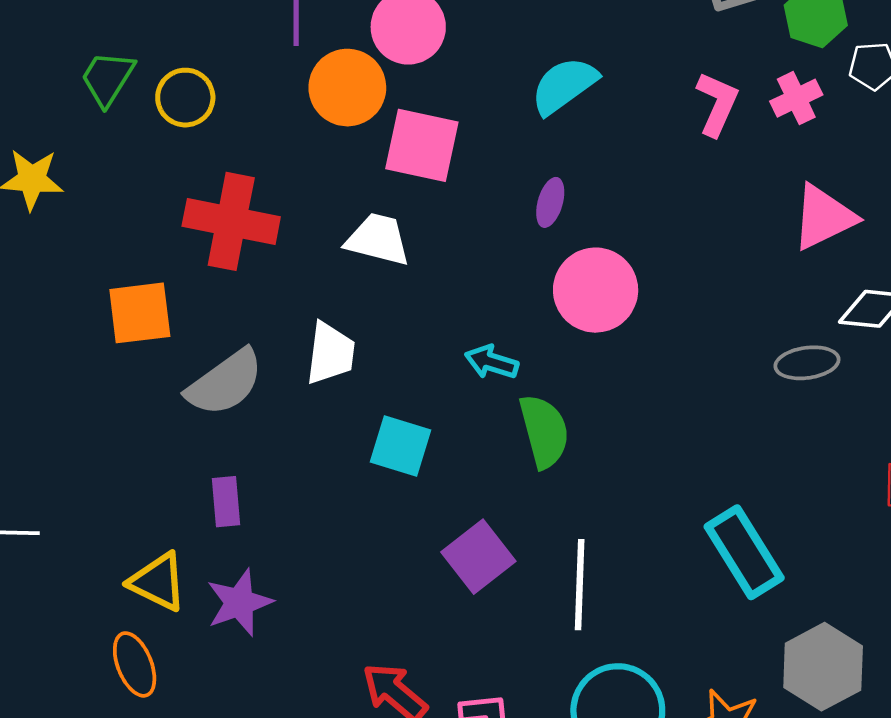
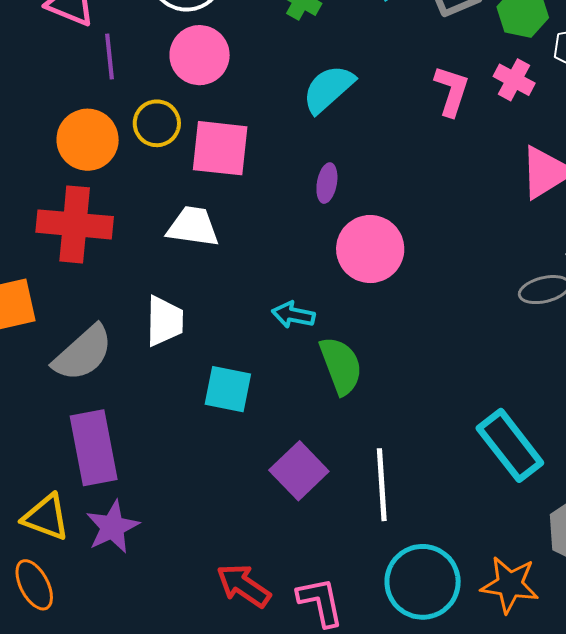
orange circle: (347, 88) -> (88, 140), moved
yellow circle: (185, 98) -> (157, 123), moved
pink cross: (796, 98) -> (514, 80), turned -30
purple rectangle: (226, 502) -> (94, 448), size x1.8

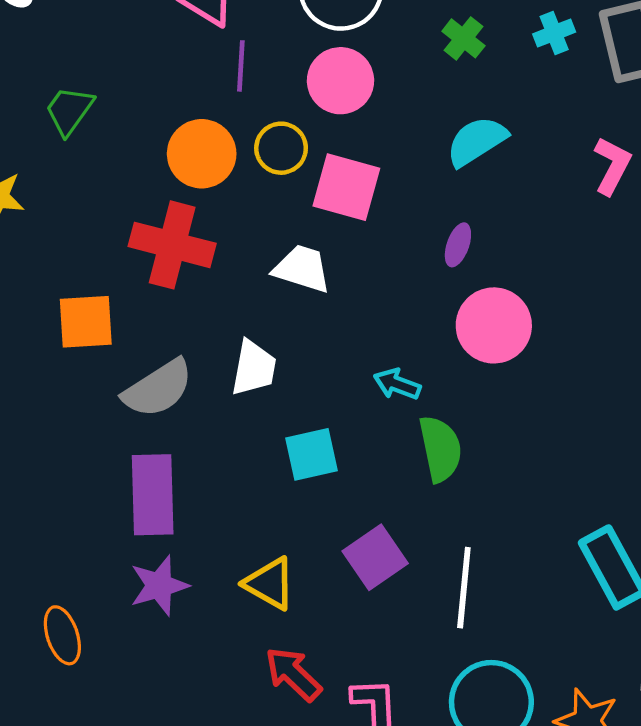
cyan square: (228, 389) -> (311, 454), turned -33
yellow triangle: (46, 517) -> (270, 584), moved

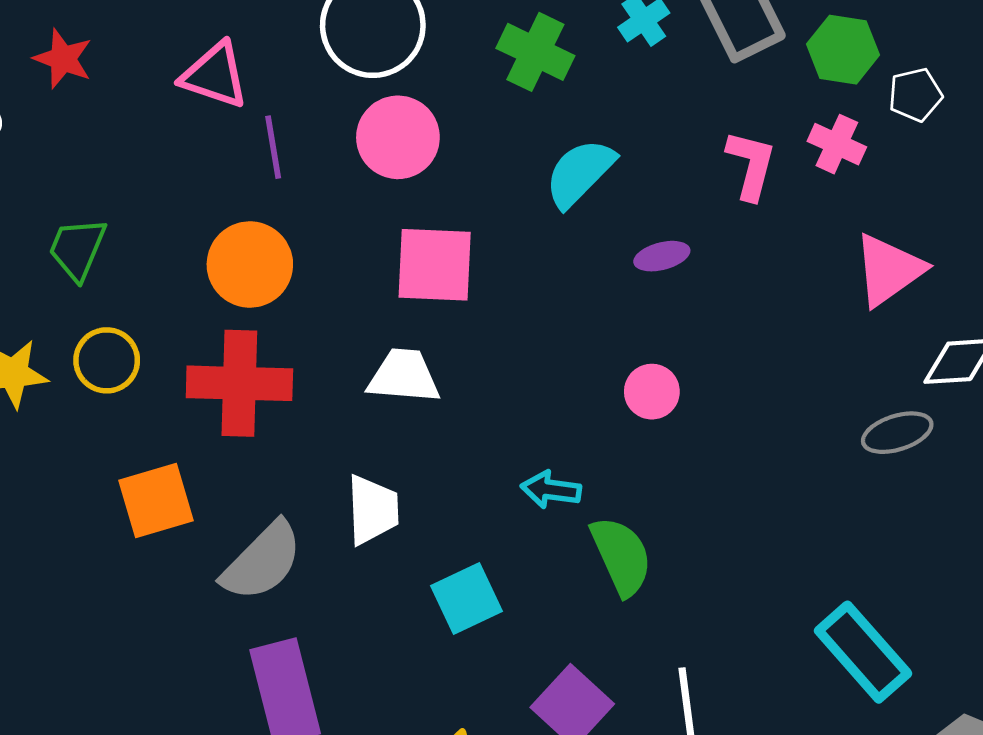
green cross: (463, 38) -> (535, 52), size x1.4
yellow circle: (281, 148) -> (107, 360), moved
purple ellipse: (458, 245) -> (662, 256), moved, turned 69
pink circle: (494, 325) -> (652, 392), size x0.6

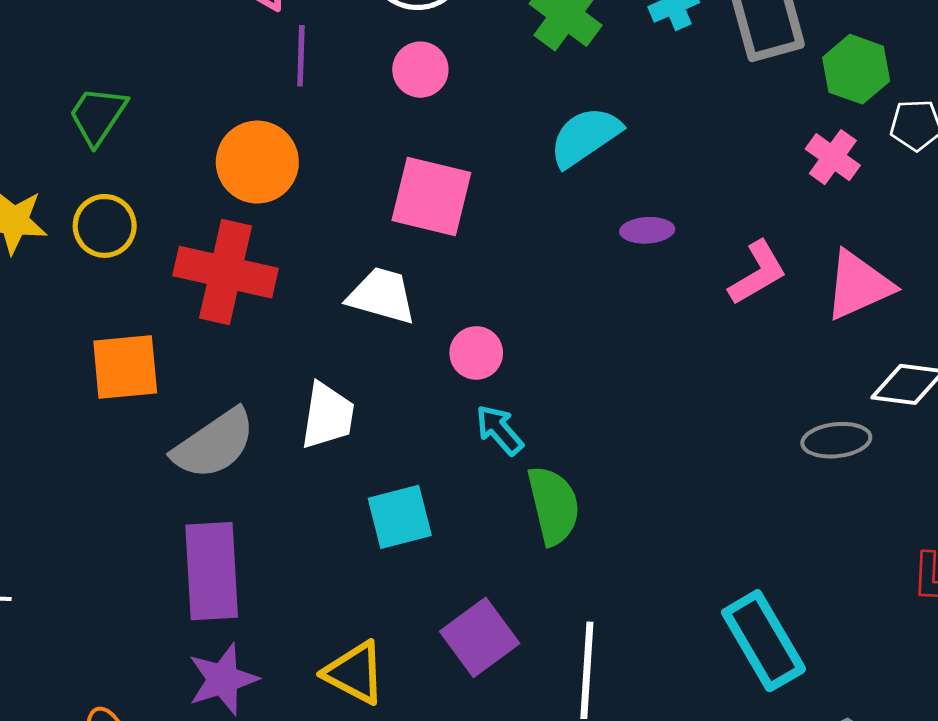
pink circle: (398, 137) -> (420, 70), size x0.7
pink L-shape: (751, 165) -> (758, 273), moved, turned 34
pink circle: (652, 392) -> (476, 353), moved
cyan arrow: (551, 490) -> (499, 430), turned 30

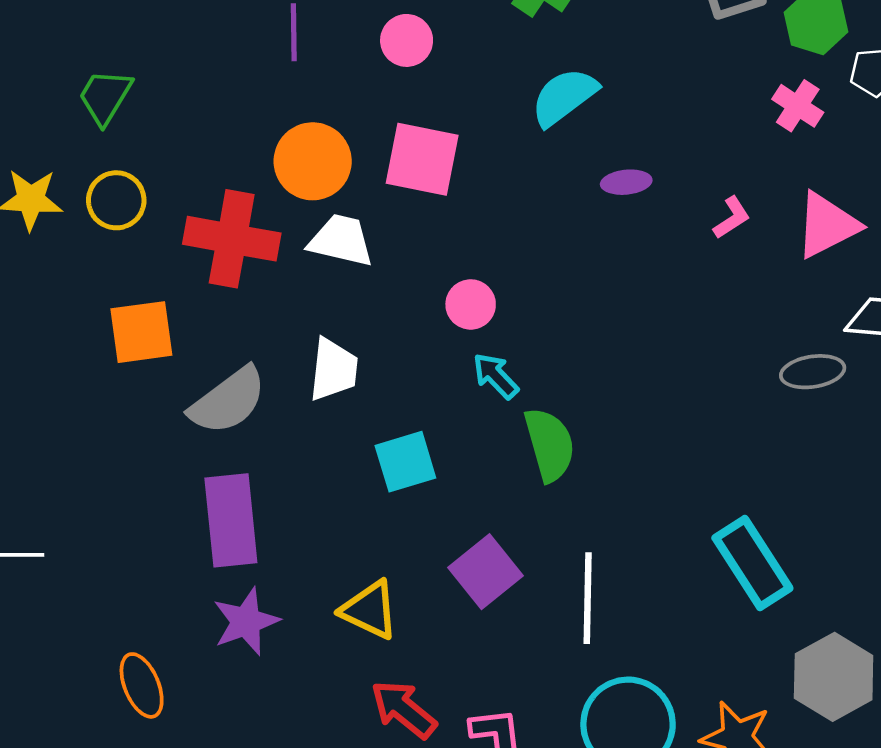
orange circle: (257, 162) -> (313, 161), moved
pink L-shape: (758, 273) -> (732, 218), size x0.7
white trapezoid: (382, 296) -> (341, 240), moved

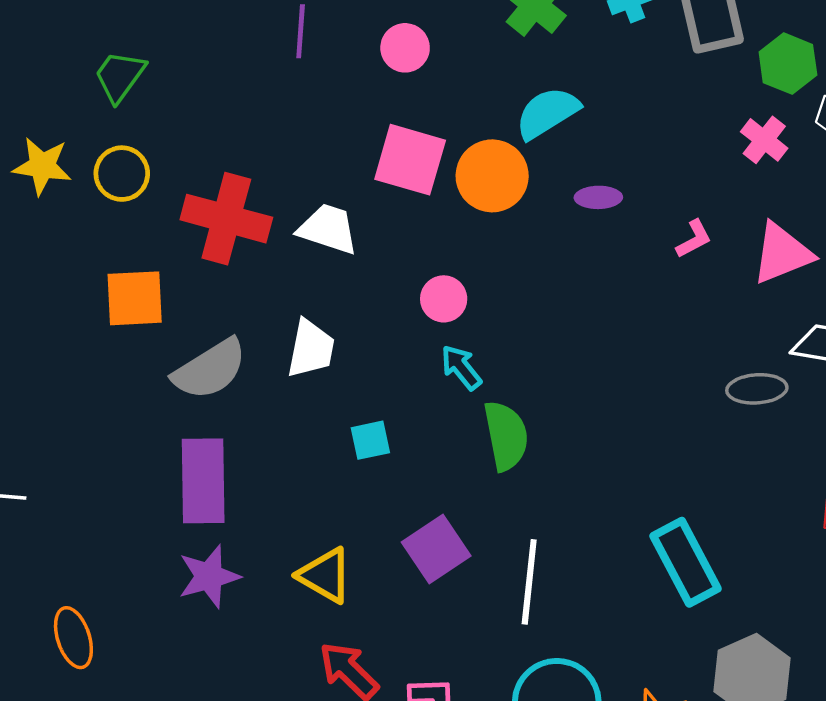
orange circle: (313, 161) -> (492, 176), moved
cyan square: (405, 462) -> (370, 440), size x0.7
orange ellipse: (142, 685) -> (73, 638), moved

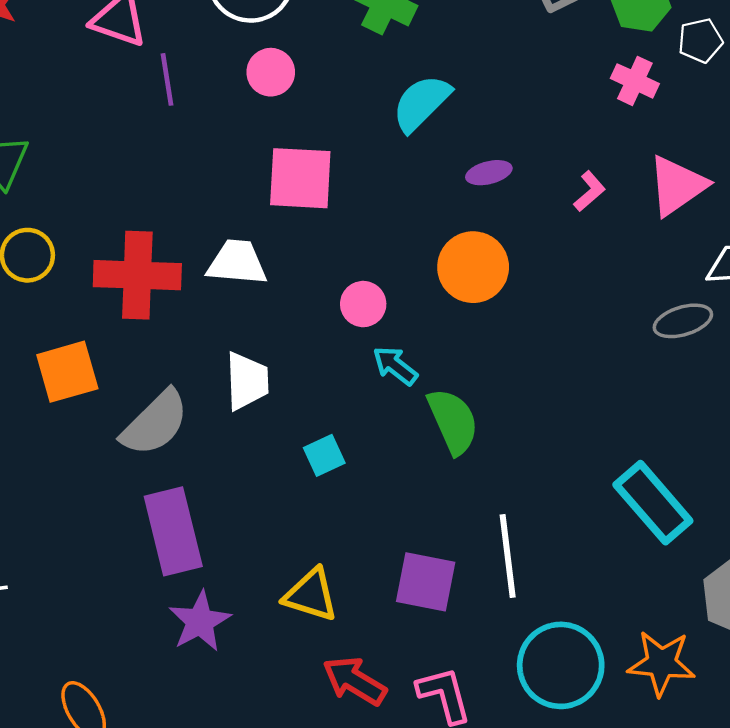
orange circle: (492, 176) -> (473, 267), moved
purple square: (436, 549) -> (426, 582), moved, turned -32

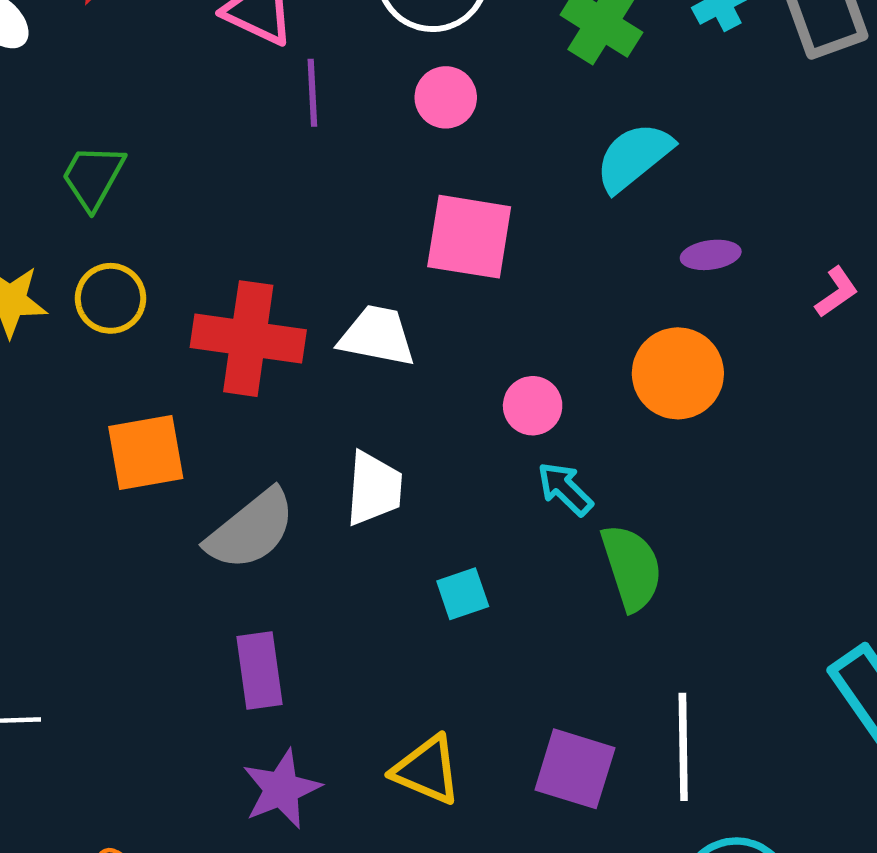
purple rectangle: (173, 531) -> (260, 670), size x0.7

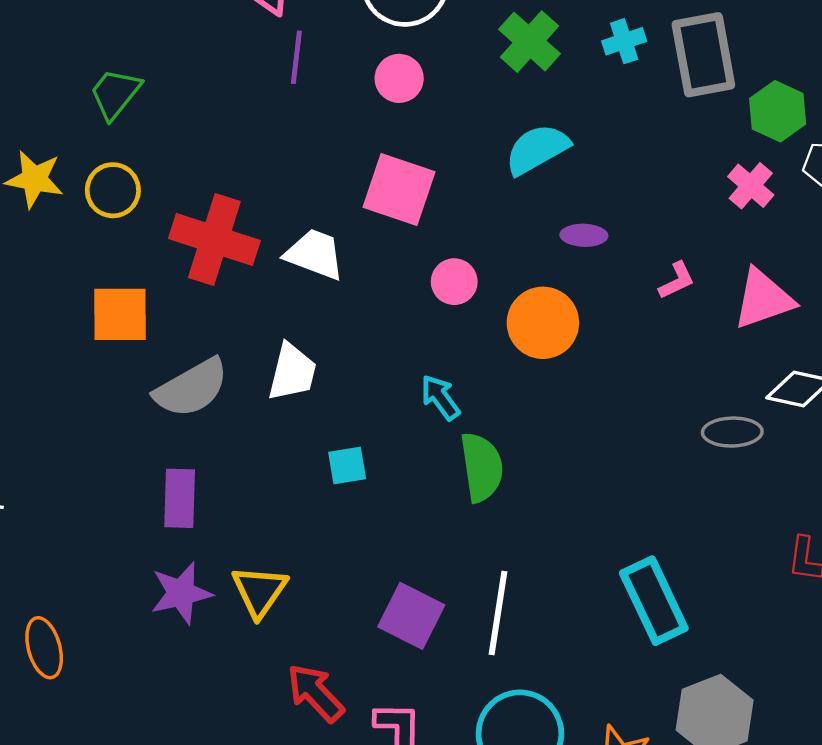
pink circle: (533, 406) -> (454, 282), moved
yellow triangle: (427, 770) -> (259, 591), moved, turned 32

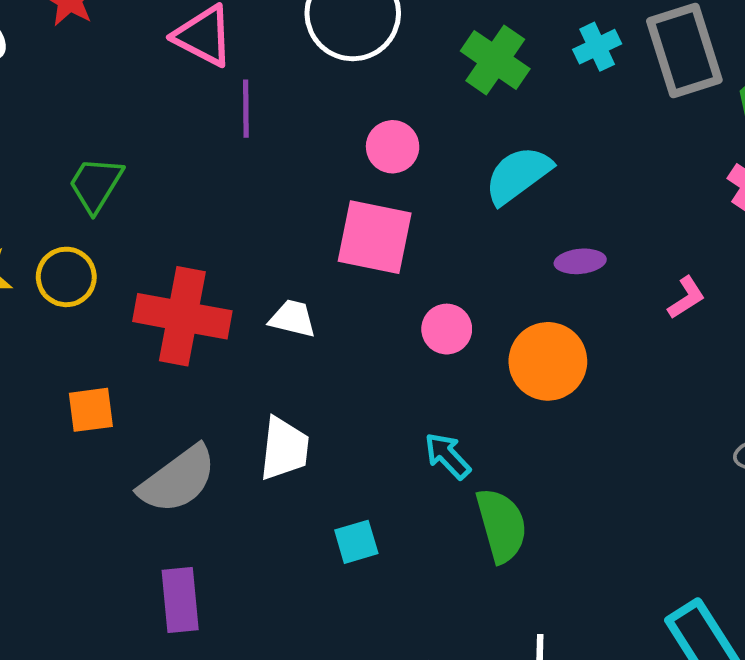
pink circle: (399, 78) -> (393, 147), moved
green trapezoid: (115, 94) -> (96, 184), moved
white trapezoid: (315, 254) -> (293, 318), size x0.7
orange square: (120, 314) -> (91, 410), size x0.7

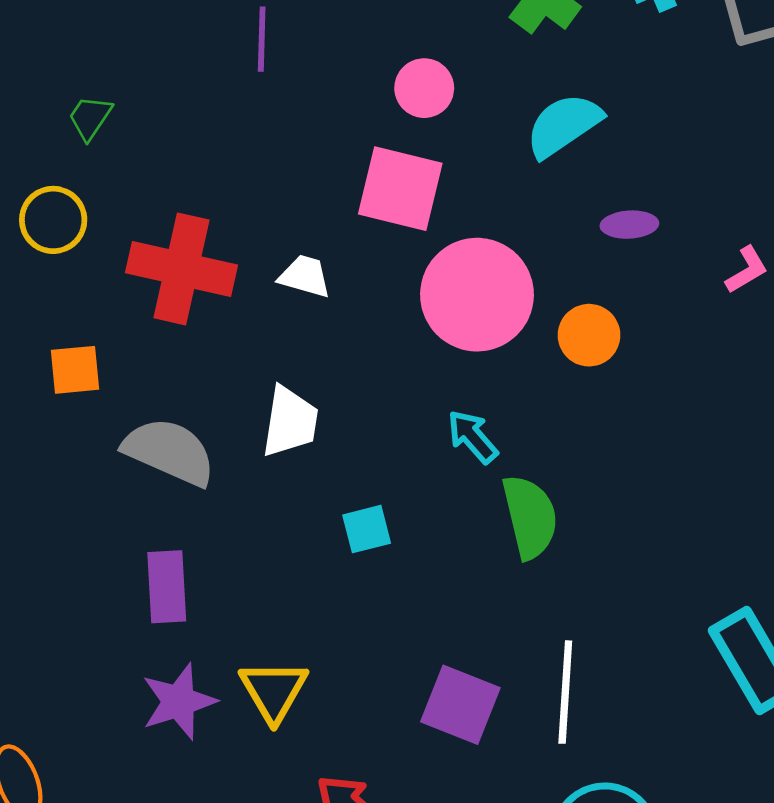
green trapezoid: (96, 184) -> (90, 118), size x0.7
pink circle: (447, 329) -> (477, 295), size x2.0
orange circle: (548, 361) -> (589, 335), size x0.7
gray semicircle: (178, 479) -> (169, 452), turned -122

